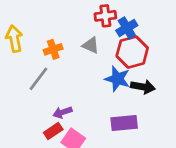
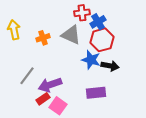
gray triangle: (91, 45) -> (71, 35), size x1.5
gray line: (38, 79) -> (27, 76), moved
purple arrow: (63, 112) -> (50, 85), size x1.6

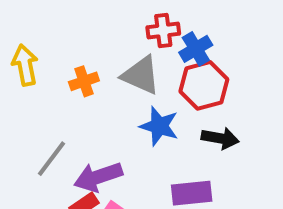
blue star: (91, 60) -> (159, 126), moved

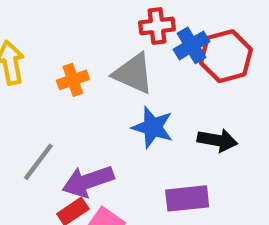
red hexagon: (204, 85) -> (226, 56), moved

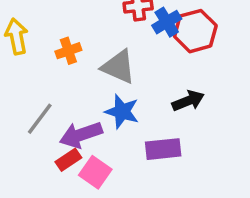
gray triangle: (133, 73) -> (118, 67), moved
blue star: (153, 127) -> (122, 111), moved
black arrow: (217, 140) -> (188, 101), turned -32

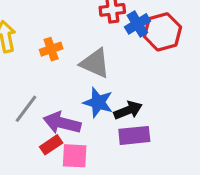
black arrow: (188, 101) -> (128, 110), moved
purple arrow: (81, 135) -> (62, 123), turned 33
pink square: (95, 172) -> (75, 156), turned -32

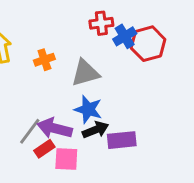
gray triangle: (95, 63) -> (85, 73), turned -40
gray line: (26, 109) -> (30, 131), moved
black arrow: (128, 110) -> (95, 130), moved

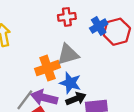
red cross: (101, 23) -> (67, 17), moved
orange cross: (44, 60) -> (48, 68), moved, size x1.5

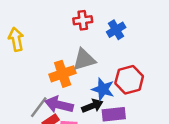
red hexagon: (117, 32) -> (129, 80), moved
blue star: (70, 83) -> (103, 89), moved

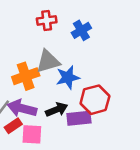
red hexagon: (129, 80) -> (95, 100), moved
blue star: (103, 89) -> (68, 77), moved, turned -30

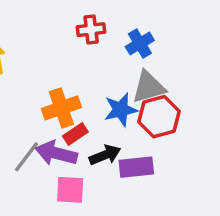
gray triangle: (48, 61) -> (149, 87), moved
red hexagon: (95, 100) -> (159, 117), moved
red rectangle: (13, 126) -> (75, 134), moved

